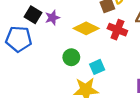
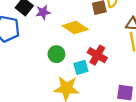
red cross: (117, 30) -> (97, 55), moved

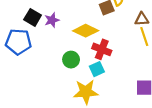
red cross: (97, 55) -> (102, 49), moved

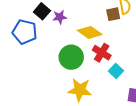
green circle: (71, 60) -> (71, 57), size x1.5
cyan square: (97, 69) -> (116, 71), moved, turned -32

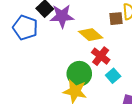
purple star: (60, 17) -> (62, 16), size x1.6
green circle: (71, 57) -> (79, 74), moved

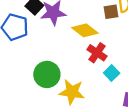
green circle: (79, 74) -> (47, 74), moved

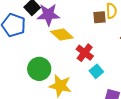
yellow diamond: (85, 30) -> (62, 35), moved

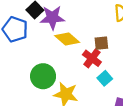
brown square: (99, 17) -> (101, 43), moved

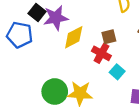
yellow diamond: (67, 39) -> (74, 37), turned -60
green circle: (43, 76) -> (55, 92), moved

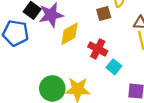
brown square: (109, 37) -> (104, 13), moved

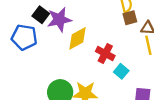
brown square: (104, 13) -> (130, 18), moved

